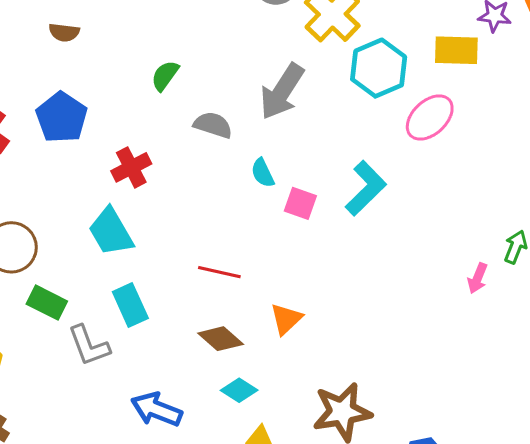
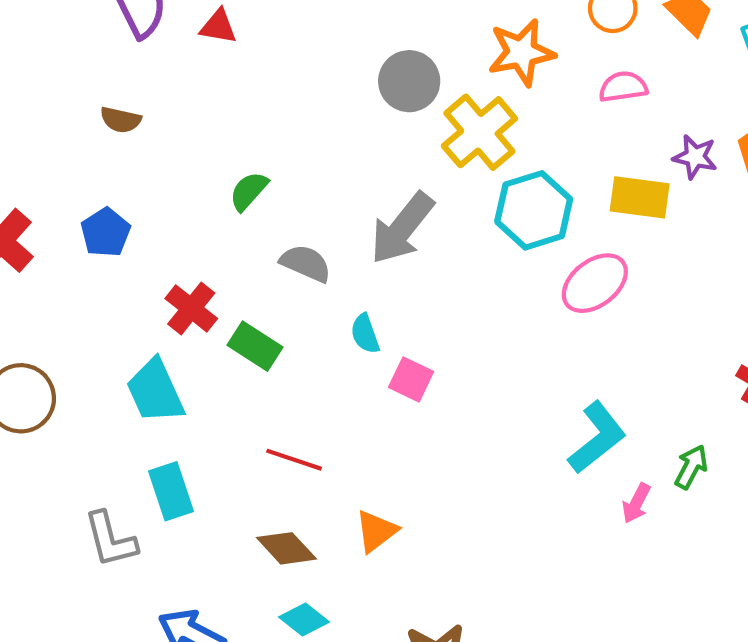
blue pentagon: (62, 117) -> (106, 232), size x0.7
red cross: (131, 167) -> (191, 308), turned -30
cyan L-shape: (366, 188) -> (597, 438), moved
green rectangle: (47, 303) -> (255, 346), moved

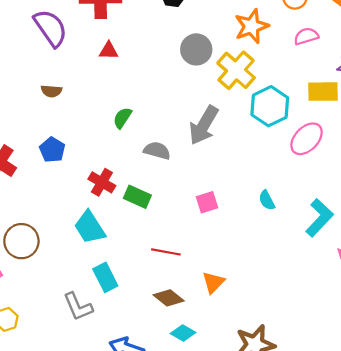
red triangle: (218, 27) -> (109, 51), moved
cyan semicircle: (365, 334) -> (267, 200), moved
pink square: (411, 379) -> (207, 202), moved, turned -35

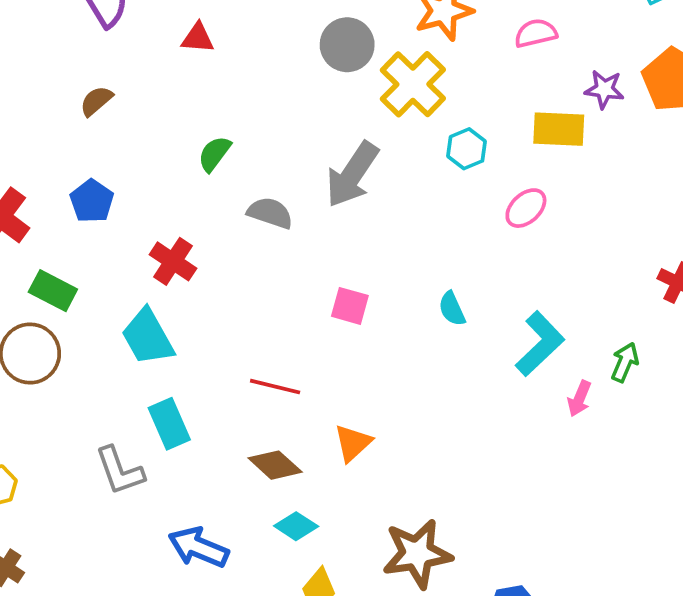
brown semicircle: (51, 91) -> (96, 101), turned 132
cyan hexagon: (270, 106) -> (467, 149), size x0.6
pink ellipse: (307, 139) -> (526, 208), size x0.7
green rectangle: (137, 197) -> (53, 291), moved
pink square: (207, 202) -> (350, 306), turned 30

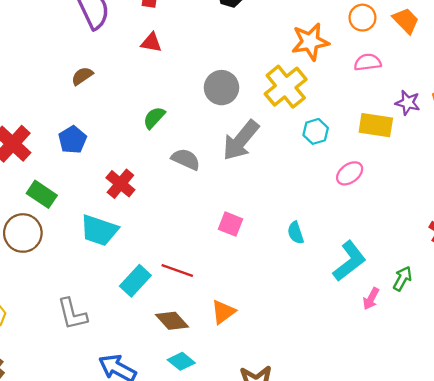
gray circle: (347, 45) -> (221, 88), moved
cyan trapezoid: (148, 337) -> (99, 230), turned -48
cyan rectangle: (169, 424) -> (135, 281), moved, turned 60

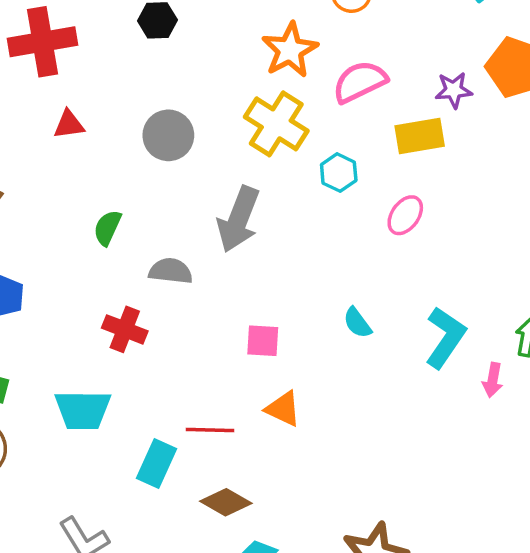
pink semicircle: (368, 62) -> (360, 82), moved, size x1.4
gray circle: (221, 88) -> (168, 135), moved
red cross: (120, 184) -> (125, 329), moved
orange triangle: (223, 312) -> (283, 409), moved, turned -40

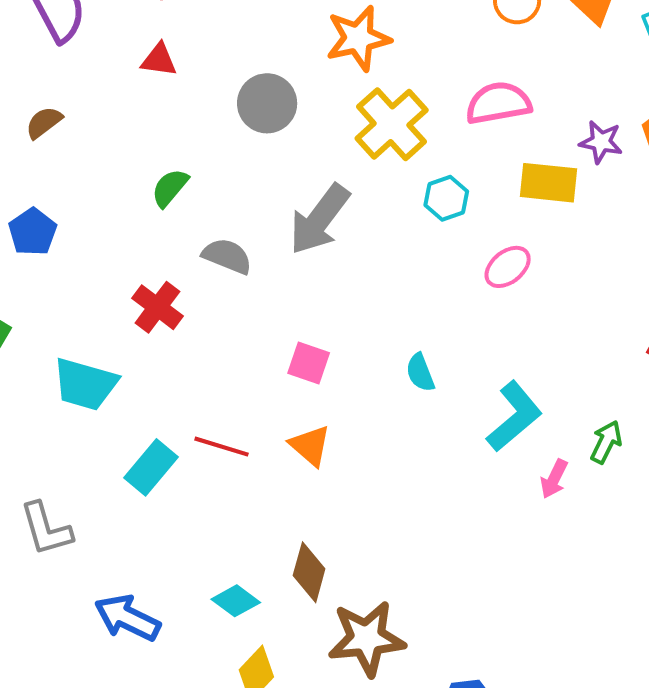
orange star: (290, 50) -> (358, 38), moved
brown diamond: (226, 502) -> (309, 572), moved, turned 60

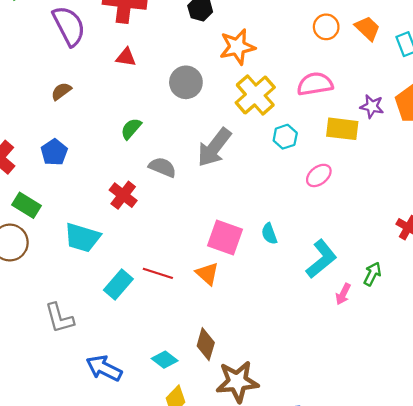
pink square: (309, 363) -> (225, 237), moved, size x1.5

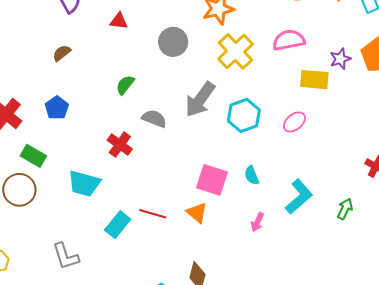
purple star: (372, 106) -> (340, 59), turned -30
cyan hexagon: (285, 137) -> (244, 115), moved, size x1.5
pink arrow: (343, 294) -> (257, 222), moved

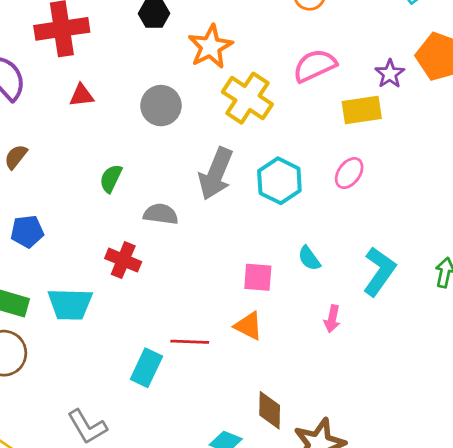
blue pentagon: (57, 108) -> (27, 231), turned -30
pink square: (212, 180) -> (258, 277), size x0.7
cyan trapezoid: (84, 184) -> (70, 304), moved

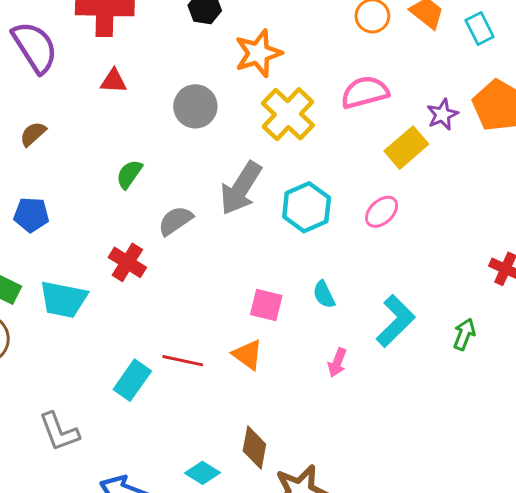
yellow rectangle: (362, 110) -> (406, 148), turned -42
gray semicircle: (161, 214) -> (175, 221), turned -52

